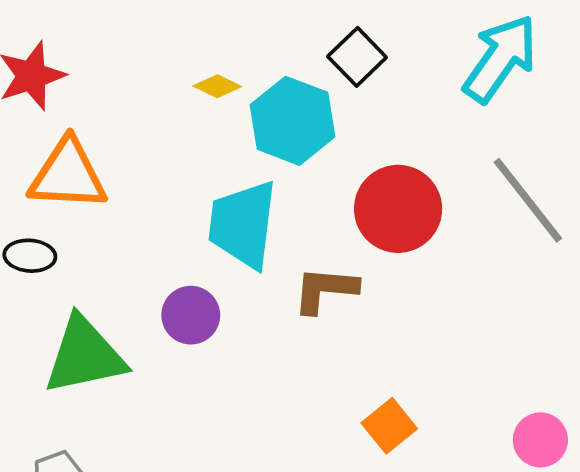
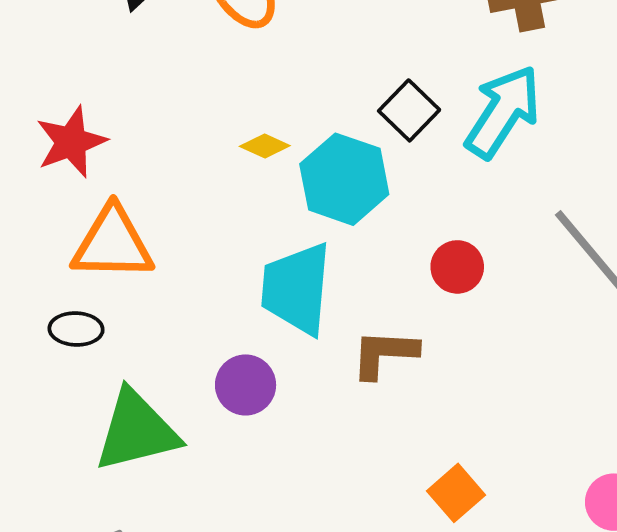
cyan arrow: (500, 59) -> (503, 112), moved
red circle: (398, 209) -> (457, 267), size x0.6

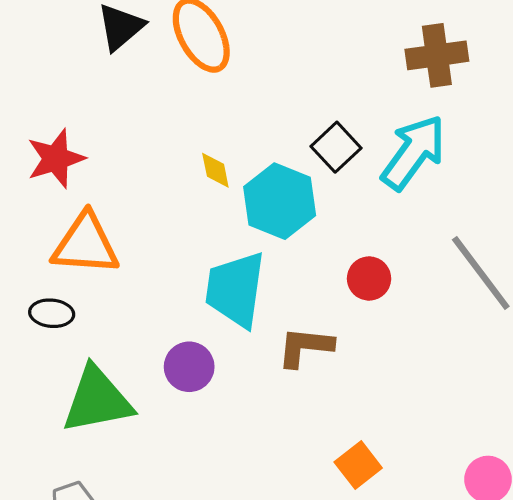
yellow diamond: (265, 146) -> (215, 170), turned 51

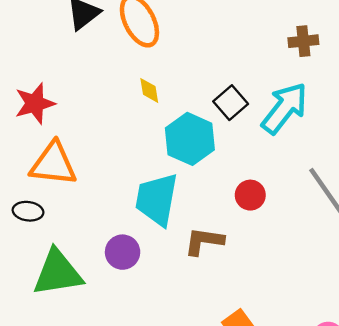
brown cross: (437, 55) -> (303, 41), size x0.7
yellow diamond: (215, 170) -> (149, 90), moved

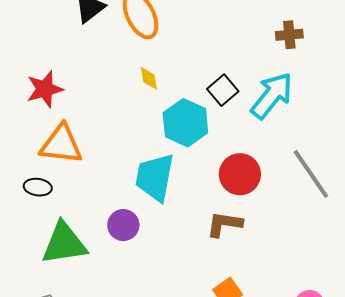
red circle: (250, 195) -> (240, 174), size x1.5
brown L-shape: (204, 241) -> (224, 224), moved

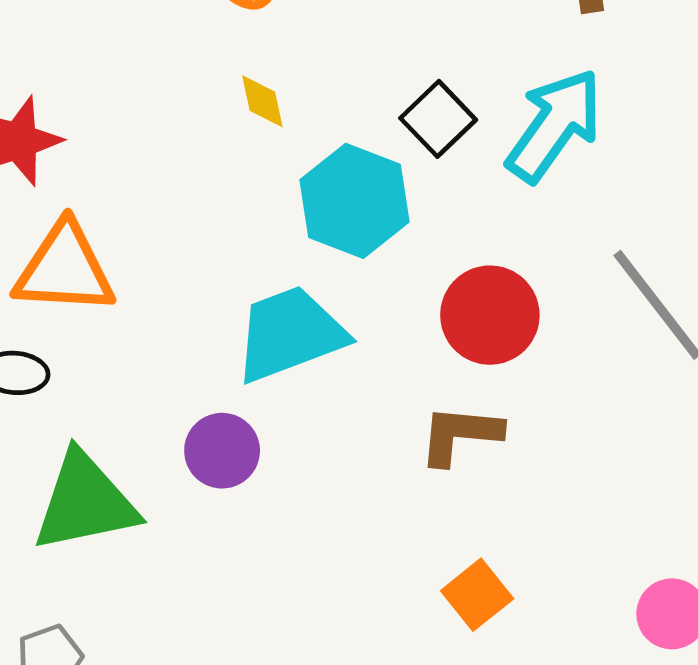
cyan trapezoid: (155, 177) -> (290, 334), turned 62

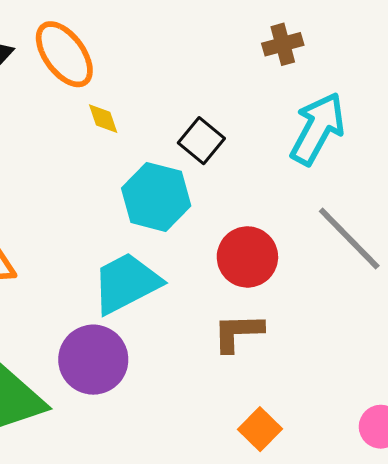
yellow diamond: (262, 101) -> (103, 119), moved
cyan arrow: (554, 125) -> (318, 129), moved
purple circle: (222, 451) -> (93, 360), size x1.5

